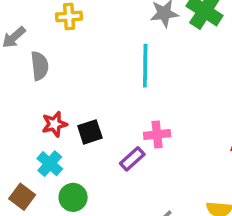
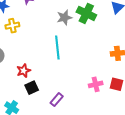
red star: (54, 124) -> (24, 71), moved
pink cross: (157, 135) -> (96, 84), moved

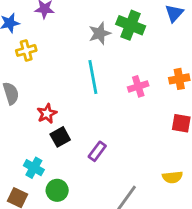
pink cross: (96, 84) -> (138, 86), moved

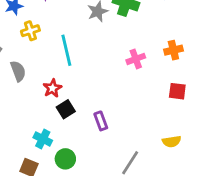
cyan line: (93, 77) -> (66, 50), moved
purple rectangle: (97, 151) -> (101, 121), turned -54

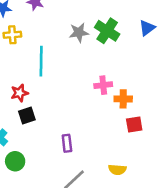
orange cross: (173, 50) -> (123, 99), moved
red square: (177, 91) -> (134, 124), turned -30
purple rectangle: (101, 121) -> (67, 143), moved

